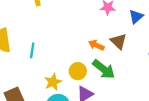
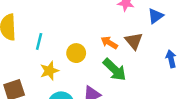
yellow circle: (78, 71) -> (76, 53), moved
yellow star: (53, 82) -> (49, 71), moved

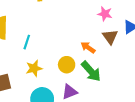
brown triangle: (134, 41) -> (110, 37), moved
yellow circle: (76, 53) -> (67, 65), moved

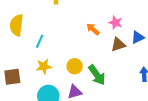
brown triangle: (110, 37) -> (118, 44), turned 42
orange arrow: (88, 47) -> (93, 29), moved

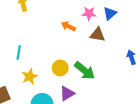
blue triangle: (138, 37) -> (110, 13), moved
brown triangle: (118, 44) -> (98, 35), turned 42

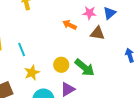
cyan line: (19, 52) -> (22, 49), turned -32

